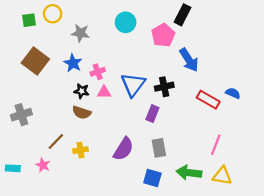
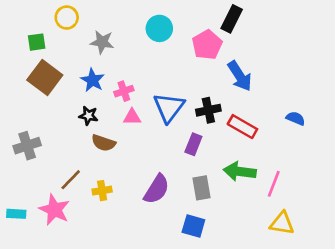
green square: (29, 20) -> (37, 42), moved
black star: (82, 91) -> (88, 116), moved
red rectangle: (208, 100) -> (242, 127), moved
pink star: (43, 165) -> (54, 210), size x1.6
green arrow: (189, 173) -> (240, 172), moved

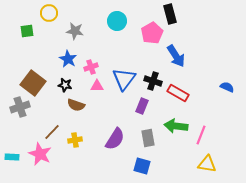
black rectangle: (232, 19) -> (170, 14), turned -42
brown square: (45, 77) -> (33, 83), moved
black cross: (208, 110) -> (153, 81), turned 30
blue semicircle: (296, 118) -> (227, 87), moved

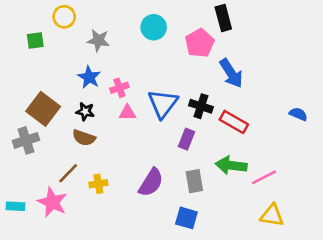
brown semicircle: (76, 105) -> (84, 138), moved
pink line: (201, 135) -> (264, 177), turned 42

